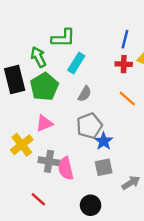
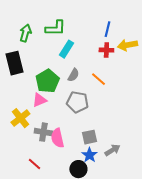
green arrow: (38, 57) -> (25, 33), moved, turned 42
green pentagon: (44, 87) -> (47, 81), moved
orange line: (127, 99) -> (98, 79), moved
gray pentagon: (89, 126) -> (77, 102), turned 30
blue star: (104, 141) -> (89, 155), moved

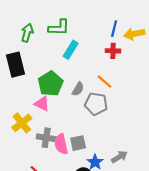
yellow arrow: (127, 45) -> (134, 34), moved
gray semicircle: (73, 75) -> (78, 89), moved
pink triangle: (39, 100) -> (42, 104), turned 49
gray pentagon: (77, 102) -> (96, 104), moved
gray square: (89, 137) -> (78, 143), moved

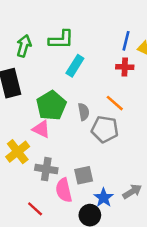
gray semicircle: (78, 89) -> (84, 112), turned -40
pink semicircle: (61, 144) -> (64, 190), moved

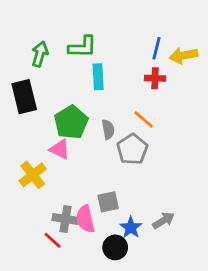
cyan rectangle: (75, 66) -> (98, 77), turned -35
gray pentagon: (105, 129) -> (132, 149), turned 30
gray cross: (46, 169) -> (65, 219), moved

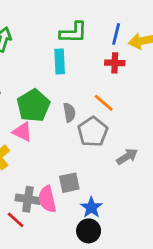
green L-shape: (82, 47) -> (73, 33), moved
gray arrow: (164, 220) -> (127, 157), moved
black circle: (115, 247) -> (89, 231), moved

